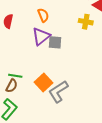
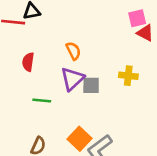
yellow cross: (86, 22) -> (128, 76), moved
green line: (15, 76) -> (42, 100), moved

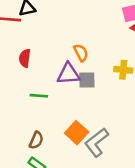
orange semicircle: (73, 51) -> (81, 53), moved
purple triangle: (72, 79) -> (68, 74), turned 40

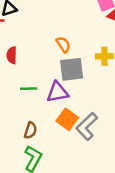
purple triangle: (68, 74) -> (57, 92), moved
gray square: (87, 80) -> (72, 69), size x1.5

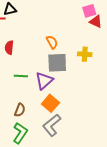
purple triangle: (57, 92) -> (44, 81), turned -36
gray L-shape: (87, 127) -> (52, 125), moved

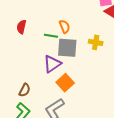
green line: (21, 76) -> (51, 36), moved
orange square: (50, 103) -> (65, 83), moved

